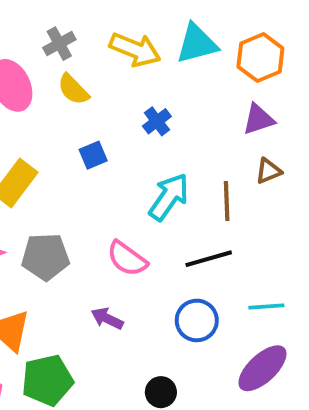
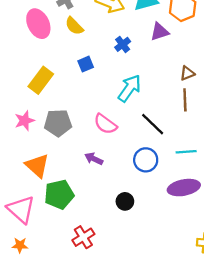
purple triangle: (258, 119) -> (160, 32), moved
brown line: (227, 201) -> (185, 100), moved
black line: (209, 259) -> (153, 124), turned 60
purple ellipse: (262, 368) -> (184, 188), turned 32

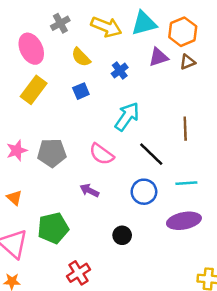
yellow semicircle: (74, 26) -> (81, 57), moved
brown triangle: (187, 73) -> (188, 62), moved
yellow rectangle: (41, 80) -> (34, 90), moved
orange triangle: (37, 166) -> (14, 198), moved, size x0.6

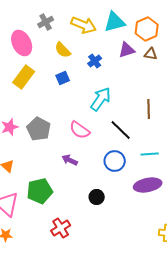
brown triangle: (188, 62) -> (151, 54), turned 32
gray pentagon: (52, 153) -> (39, 129), turned 30

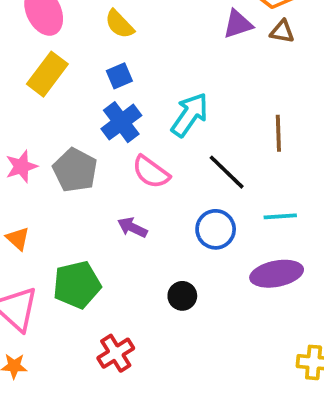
blue cross: (95, 61) -> (121, 122), moved, size x1.5

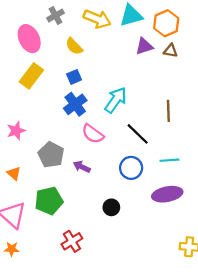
gray pentagon: (75, 170) -> (51, 155), moved

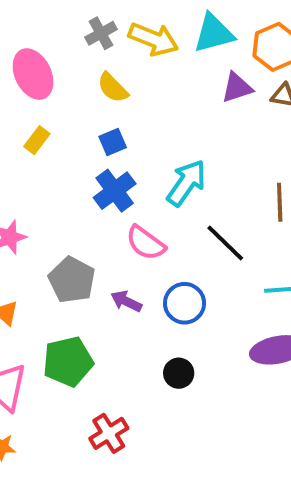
gray cross: (55, 16) -> (101, 33), moved
yellow rectangle: (31, 76) -> (37, 140), size x0.6
blue circle: (131, 168) -> (184, 303), moved

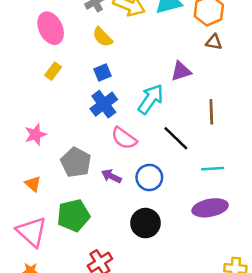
purple triangle: (237, 88) -> (181, 71), moved
black circle: (179, 373) -> (146, 223), size x1.5

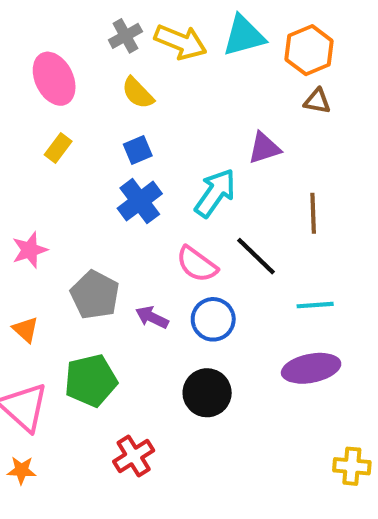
pink semicircle: (124, 138) -> (197, 264), moved

